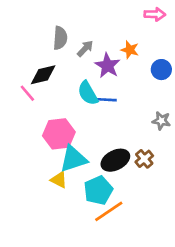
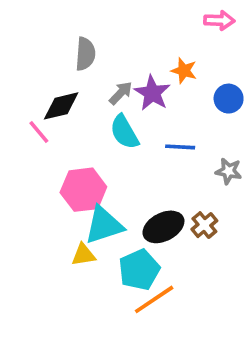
gray arrow: (85, 48) -> (121, 93), moved
blue line: (106, 100) -> (180, 147), moved
yellow triangle: (59, 180) -> (83, 255), turned -36

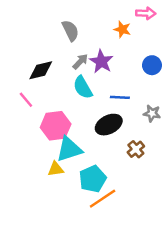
gray semicircle: (85, 54) -> (70, 31), moved, turned -30
orange star: (184, 71) -> (122, 29), moved
pink line: (39, 132) -> (26, 100), moved
black ellipse: (163, 227) -> (109, 125), moved

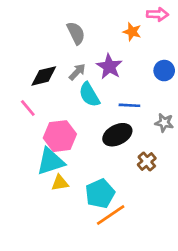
gray arrow: (80, 61) -> (77, 72), moved
cyan triangle: (69, 149) -> (50, 161), moved

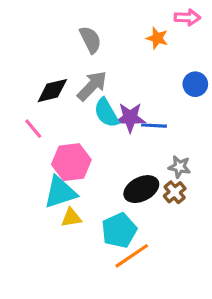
purple star: (109, 67) -> (130, 118), moved, turned -30
gray arrow: (77, 72) -> (92, 86), size x1.5
gray star: (164, 123) -> (179, 167), moved
black ellipse: (117, 135) -> (141, 189), moved

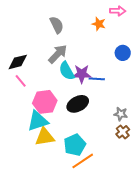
black diamond: (52, 91) -> (18, 62), moved
gray star: (179, 167) -> (121, 114), moved
black ellipse: (141, 189) -> (78, 104), moved
brown cross: (175, 192) -> (123, 132), moved
yellow triangle: (71, 218) -> (45, 137), size x1.5

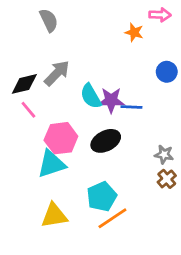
gray semicircle: (57, 25) -> (49, 20), moved
gray arrow: (58, 54) -> (57, 73), moved
yellow triangle: (45, 137) -> (54, 216), moved

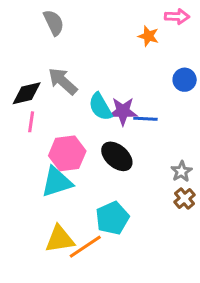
gray arrow: (57, 73) -> (63, 81), turned -92
pink line: (28, 110) -> (31, 122), turned 48
black ellipse: (106, 141) -> (117, 156), turned 68
gray star: (164, 154) -> (182, 171), turned 30
orange line: (112, 218) -> (85, 247), moved

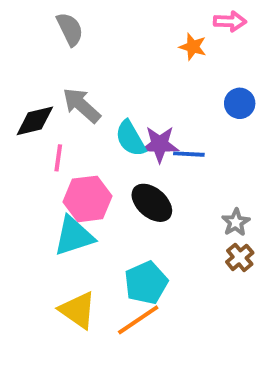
pink line: (31, 122) -> (58, 158), moved
yellow triangle: (60, 239) -> (78, 310), turned 44
orange line: (85, 247) -> (138, 320), moved

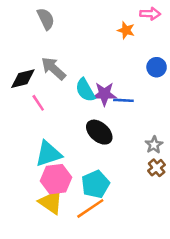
pink line: (58, 158) -> (38, 103), turned -42
pink hexagon: (87, 199) -> (56, 179), moved

